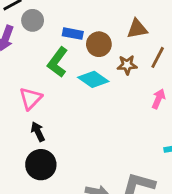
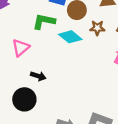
green L-shape: (58, 62) -> (44, 21), turned 60
black arrow: (38, 132) -> (38, 76), moved, turned 128

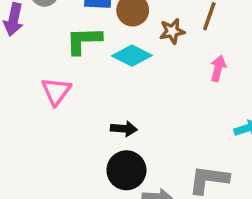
black arrow: (38, 76) -> (124, 129), moved
black circle: (24, 99) -> (126, 170), moved

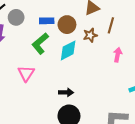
green L-shape: (84, 40) -> (40, 44), turned -35
cyan diamond: (132, 56) -> (68, 50), turned -50

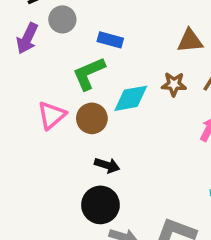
brown circle: (67, 25) -> (92, 118), moved

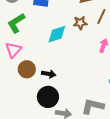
green L-shape: (89, 74) -> (16, 23), moved
brown circle: (92, 118) -> (27, 69), moved

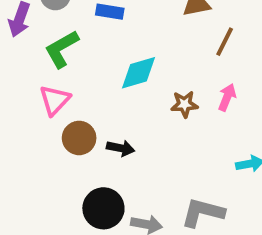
brown star: (80, 23) -> (184, 104), moved
black circle: (48, 97) -> (103, 208), moved

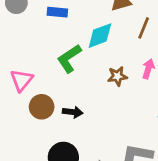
green L-shape: (62, 49) -> (69, 58), moved
cyan diamond: (139, 73) -> (100, 36), moved

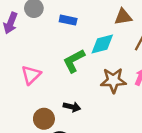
brown star: (117, 76) -> (113, 80), size x1.5
brown circle: (42, 107) -> (44, 119), moved

